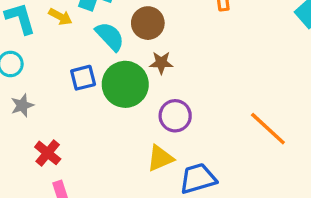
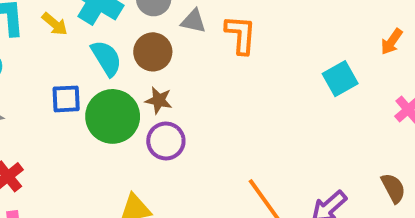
purple circle: (175, 116) -> (166, 141), moved

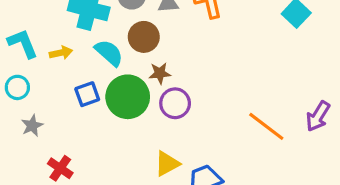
yellow arrow: (55, 24) -> (61, 53), moved, turned -35

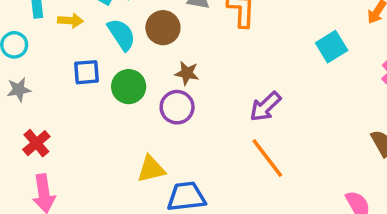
brown star: (160, 73) -> (187, 73), moved
green circle: (128, 97) -> (129, 87), size x0.7
purple arrow: (318, 116) -> (265, 107), moved

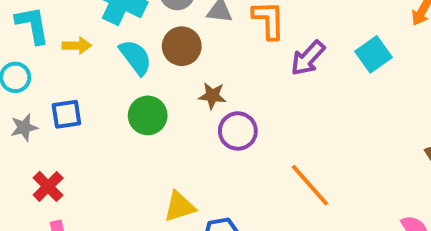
blue square: (86, 72) -> (66, 114), moved
purple circle: (177, 107) -> (238, 131), moved
purple arrow: (265, 107) -> (308, 58), moved

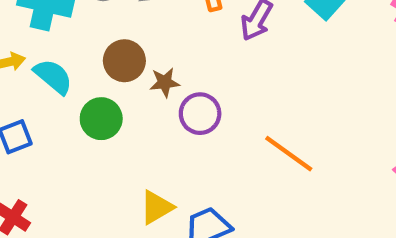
brown circle: (182, 46) -> (124, 61), moved
cyan semicircle: (135, 57) -> (53, 76), moved

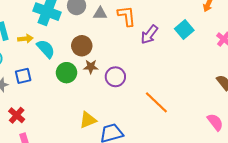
brown star: (165, 82) -> (91, 67), moved

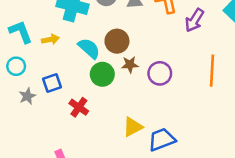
cyan semicircle: (46, 49) -> (89, 48), moved
orange line: (156, 102) -> (212, 71), moved, turned 55
red cross: (17, 115) -> (79, 107), moved

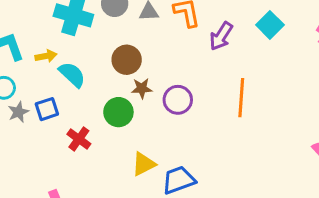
cyan semicircle: (89, 48) -> (72, 75), moved
green circle: (102, 74) -> (118, 112), moved
gray star: (27, 96) -> (18, 112), moved

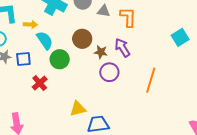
purple arrow: (221, 36) -> (122, 48), moved, turned 102
brown star: (142, 88) -> (101, 52), moved
green circle: (118, 112) -> (60, 59), moved

